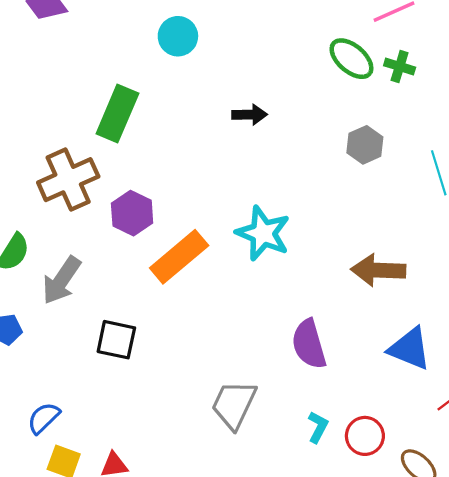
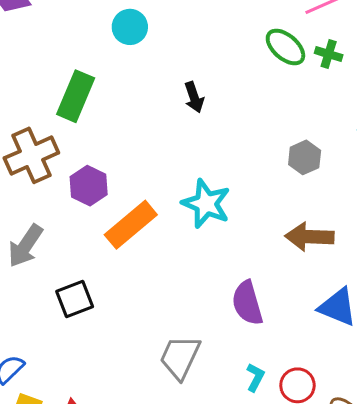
black arrow: (250, 115) -> (194, 97), turned 72
gray hexagon: (365, 145) -> (305, 157), moved
black square: (116, 340) -> (75, 299), turned -33

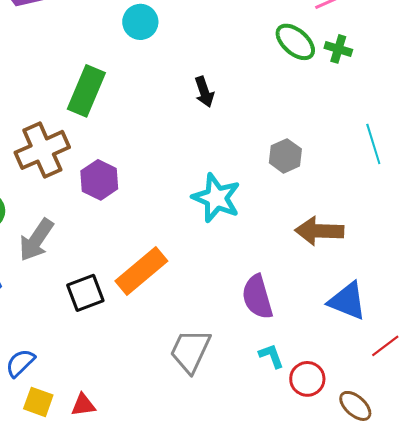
gray hexagon: (305, 157) -> (285, 156), moved
orange rectangle: (131, 225) -> (141, 271), moved
cyan L-shape: (255, 377) -> (271, 356), moved, turned -48

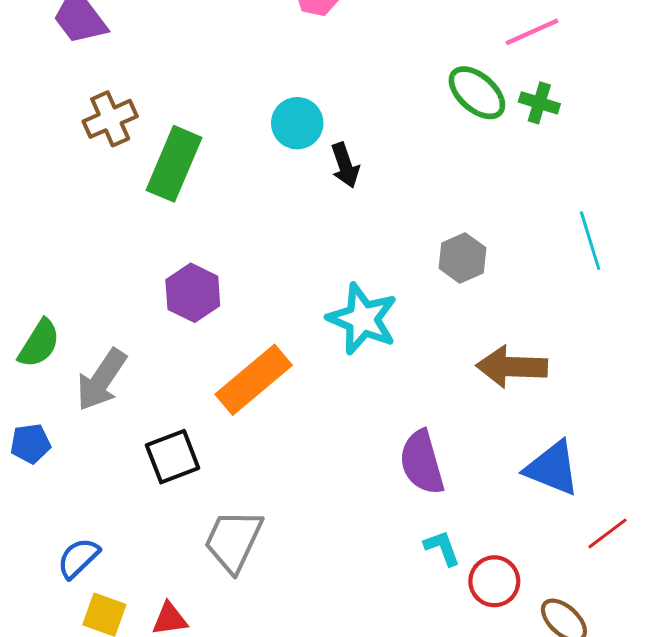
cyan circle: (140, 22) -> (297, 123), moved
brown cross: (42, 150) -> (110, 119), moved, size x0.7
orange rectangle: (141, 271) -> (254, 380), moved
gray trapezoid: (190, 351) -> (233, 541), moved

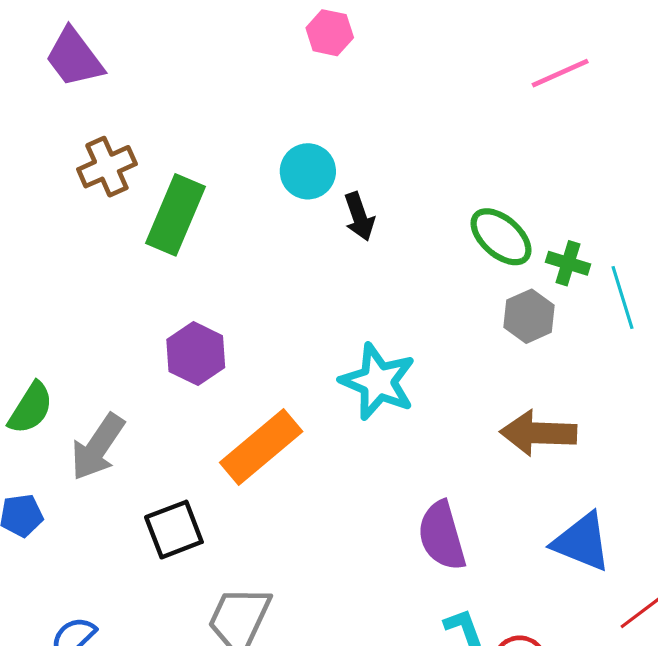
green ellipse: (477, 93) -> (501, 237), moved
green cross: (539, 103) -> (568, 263), moved
gray hexagon: (462, 258) -> (529, 316), moved

